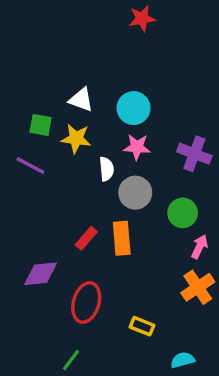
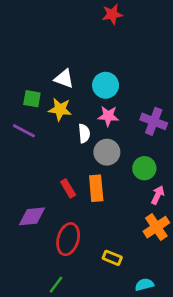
red rectangle: (86, 238) -> (68, 188), turned -72

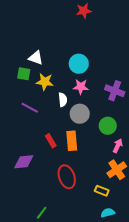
white triangle: (64, 79) -> (36, 58), moved
purple line: (24, 131) -> (30, 108), moved
red ellipse: (68, 239) -> (67, 177), moved, turned -35
yellow rectangle: (112, 258) -> (102, 191), moved

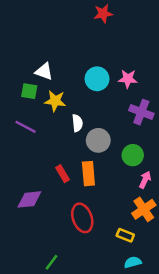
pink star: (81, 87) -> (128, 79), moved
purple line: (30, 108) -> (26, 127), moved

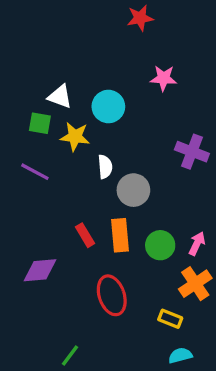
cyan circle: (97, 79) -> (108, 107), moved
pink star: (128, 79) -> (164, 78), moved
green circle: (133, 155) -> (160, 245), moved

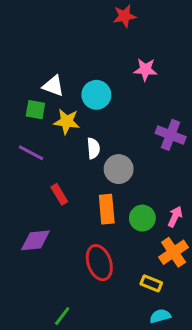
red rectangle: (85, 235) -> (59, 194), moved

